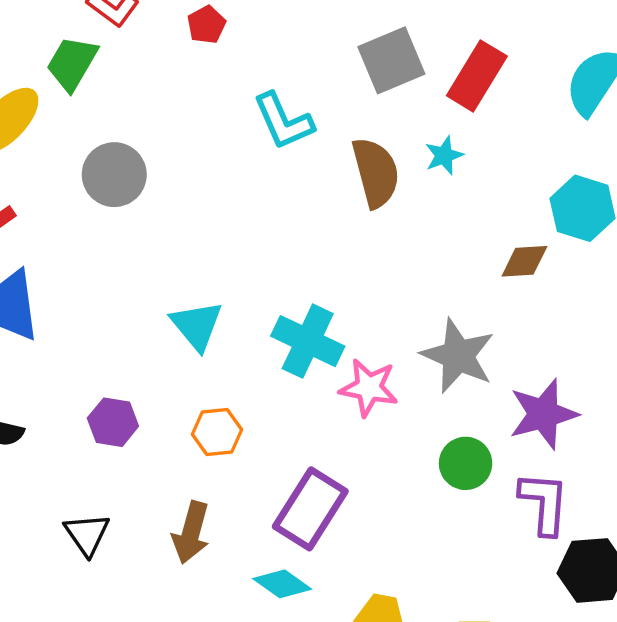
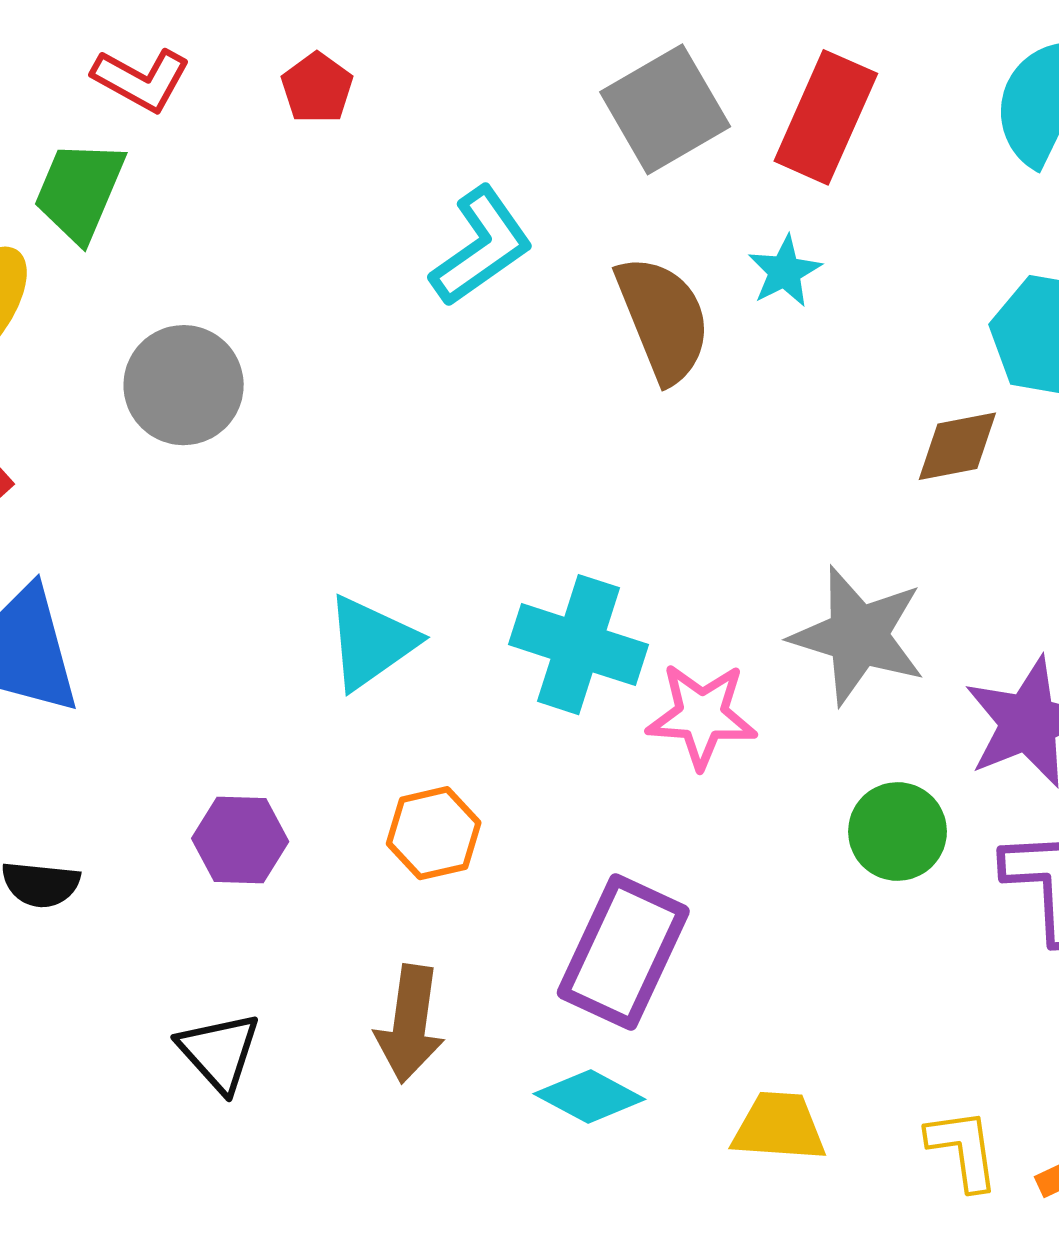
cyan L-shape: (283, 121) -> (481, 247), turned -94
cyan triangle: (197, 325) -> (371, 642), turned 42

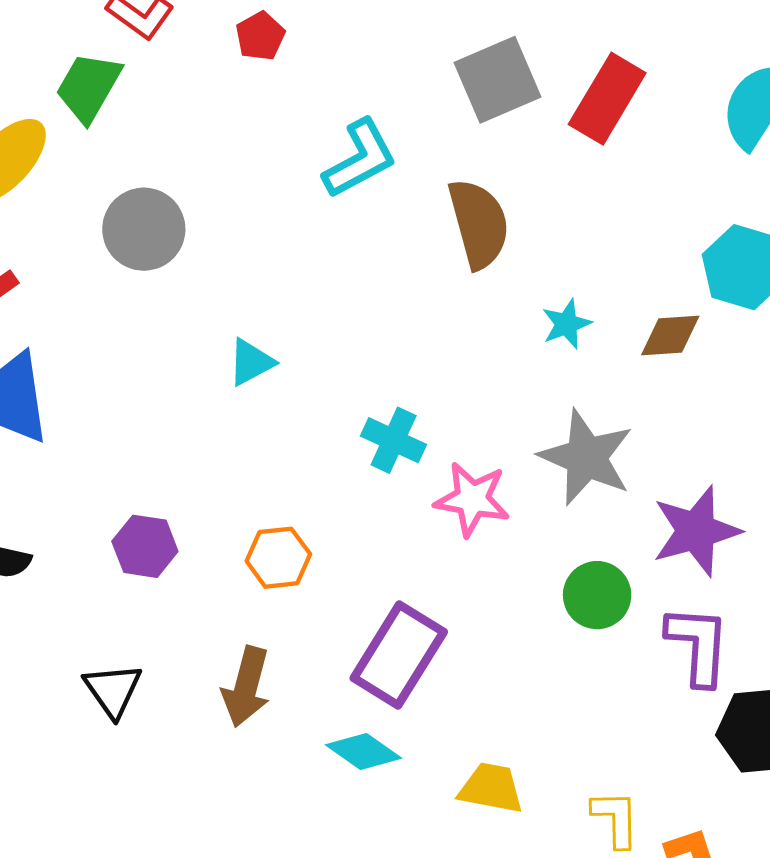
cyan star: (785, 271) -> (566, 324), moved
cyan triangle: (371, 642) -> (251, 362), moved, size x0.7
cyan cross: (579, 645) -> (394, 440), size x0.7

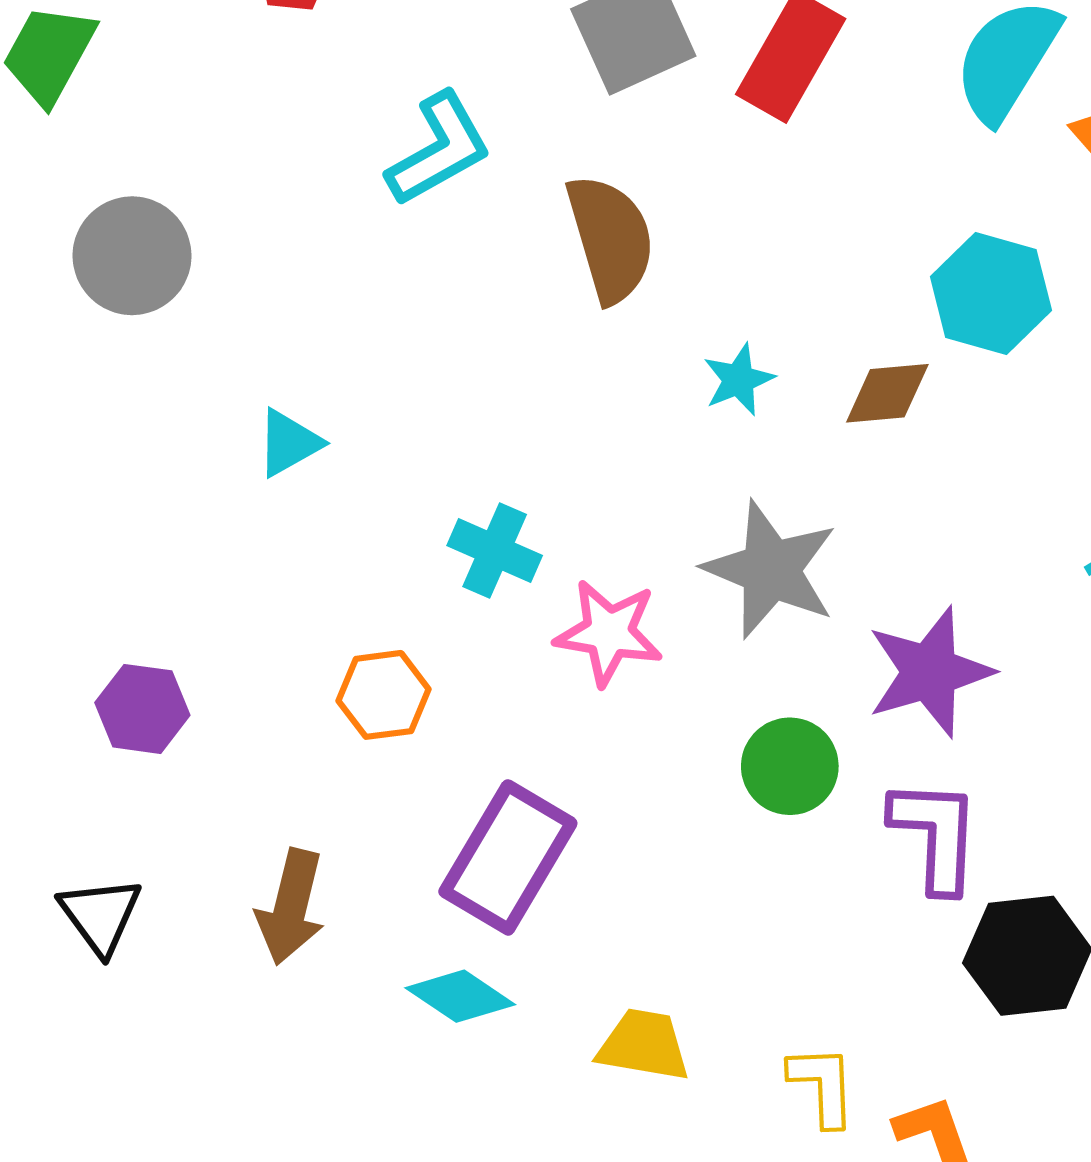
orange hexagon: (278, 558) -> (384, 695), moved

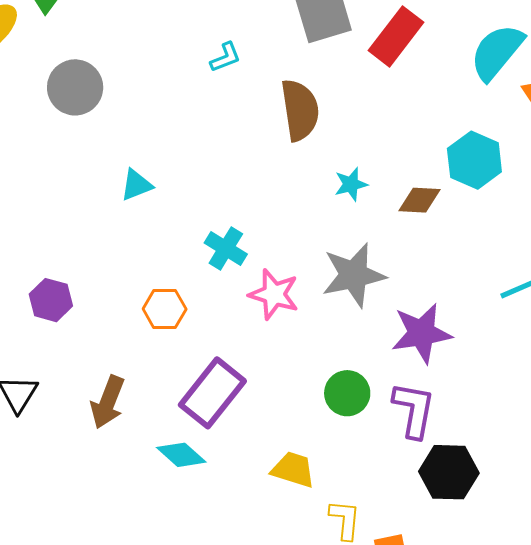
cyan L-shape: (439, 149) -> (225, 57), size x0.6
gray star: (771, 570) -> (354, 275), turned 30
green circle: (790, 766) -> (347, 393), moved
yellow trapezoid: (644, 1045) -> (293, 470), moved

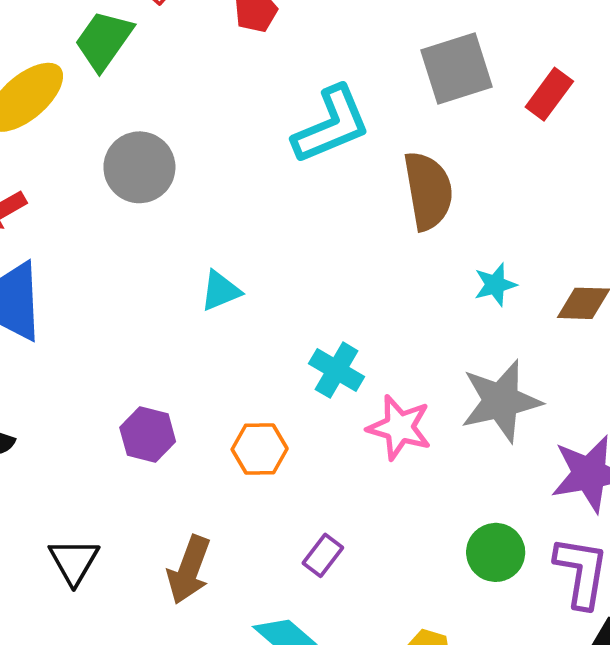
red rectangle: (396, 36) -> (549, 94), size x0.7
cyan L-shape: (225, 57) -> (331, 125), size x2.0
purple hexagon: (51, 300) -> (148, 435), moved
purple rectangle: (212, 393) -> (323, 555), size x0.5

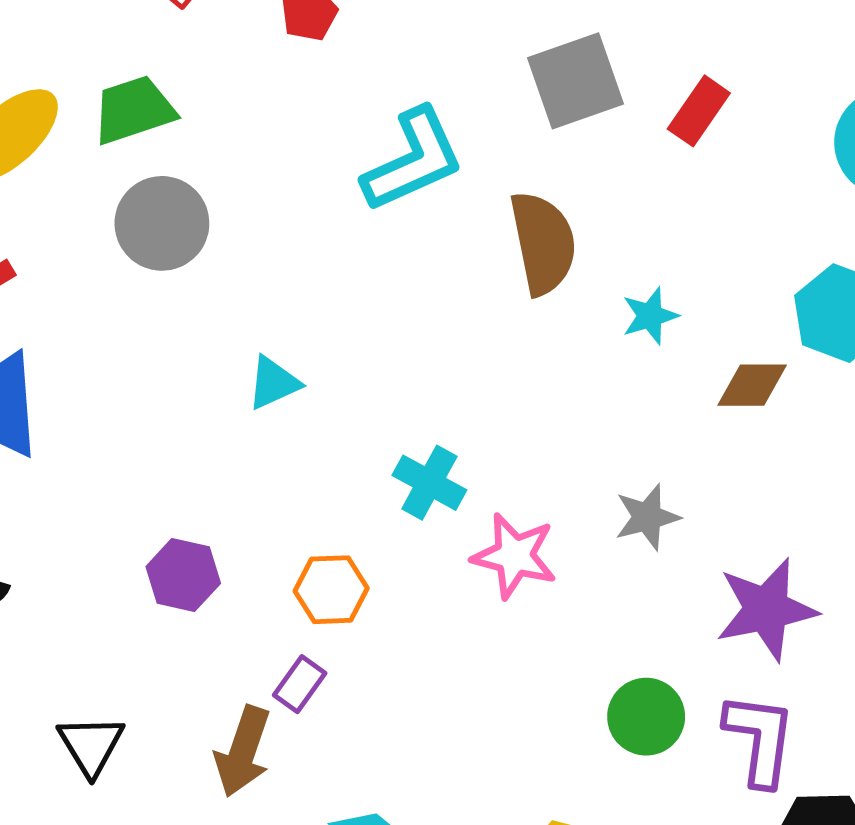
green trapezoid: (104, 40) -> (134, 110), moved, turned 38
cyan star: (495, 285) -> (650, 316), moved
gray star: (501, 401) -> (647, 517), size x0.6
purple rectangle: (323, 555) -> (300, 684), moved

